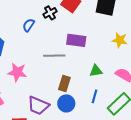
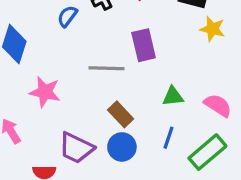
purple rectangle: (76, 40) -> (144, 45), turned 66
yellow star: (120, 40) -> (212, 29), moved
brown rectangle: (64, 84) -> (121, 114), turned -63

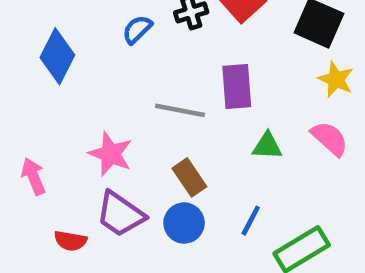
pink star: (45, 92) -> (111, 154), moved
green triangle: (173, 96) -> (267, 146), moved
pink semicircle: (218, 105) -> (330, 139), moved

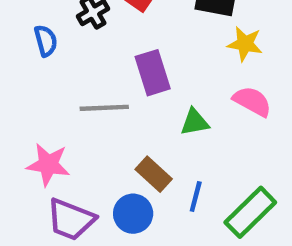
blue semicircle: (137, 29) -> (46, 41), turned 132
brown rectangle: (189, 177) -> (154, 174), moved

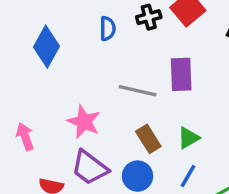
green triangle: (195, 122) -> (188, 138), moved, turned -35
brown rectangle: (154, 174) -> (148, 139), moved

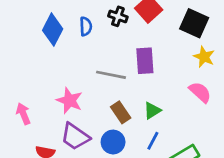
black cross: (149, 17) -> (118, 16), turned 36
blue diamond: (46, 47) -> (53, 30), moved

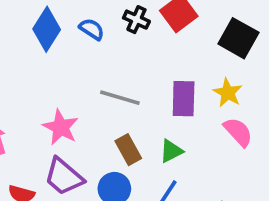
blue semicircle: (86, 26) -> (92, 29), turned -60
yellow star: (204, 57) -> (228, 93), moved
purple rectangle: (145, 61) -> (184, 99), moved

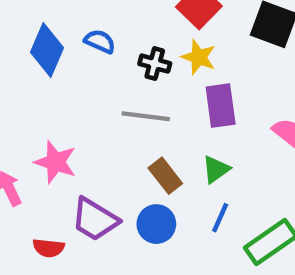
black cross: (136, 20) -> (155, 64), moved
yellow star: (228, 93) -> (199, 57), moved
pink star: (61, 127) -> (55, 162), moved

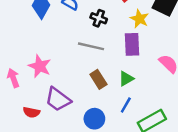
yellow star: (199, 57) -> (139, 19), moved
blue circle: (156, 224) -> (94, 119), moved

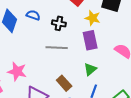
brown rectangle: (98, 79) -> (64, 83), moved

